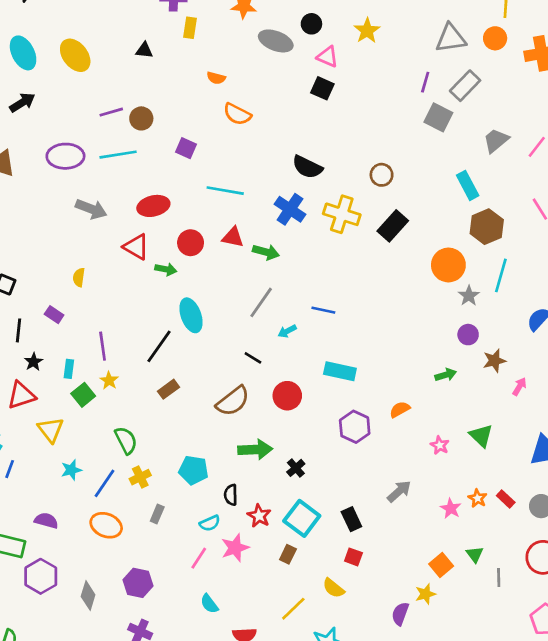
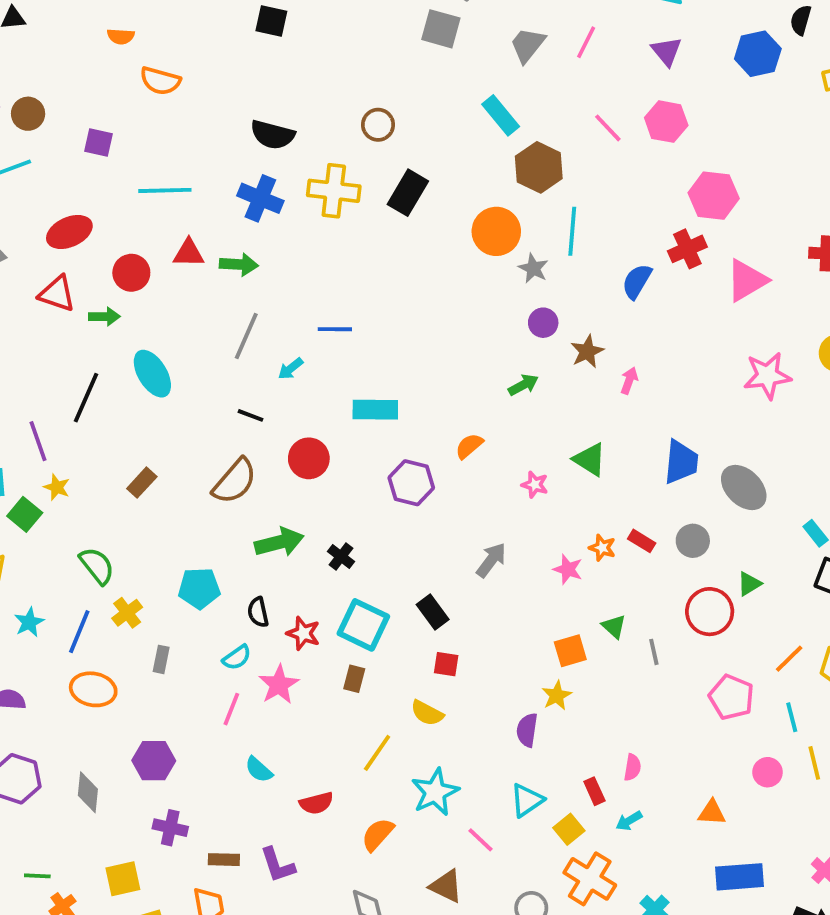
black line: (159, 346) -> (86, 398), moved
orange square: (441, 565) -> (570, 651), turned 35

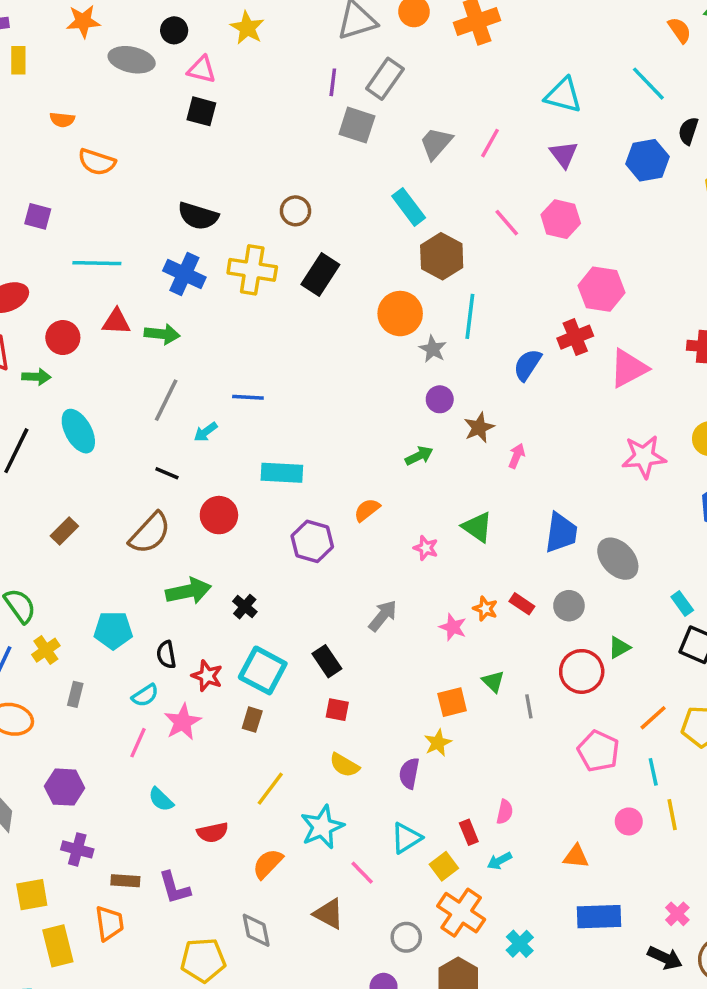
yellow semicircle: (427, 713) -> (344, 765), moved

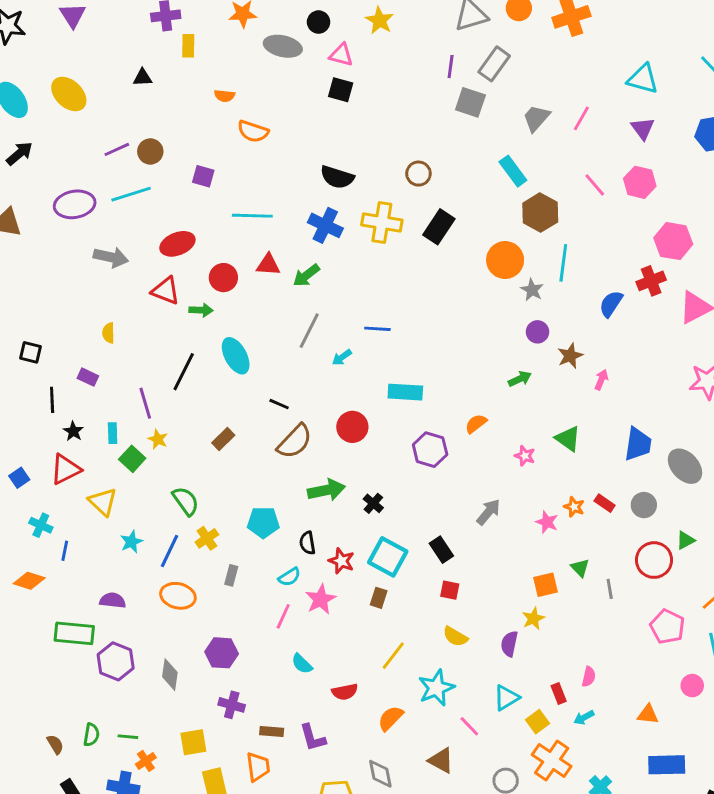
green arrow: (162, 334) -> (306, 275), turned 136
black line: (167, 473) -> (279, 404), moved

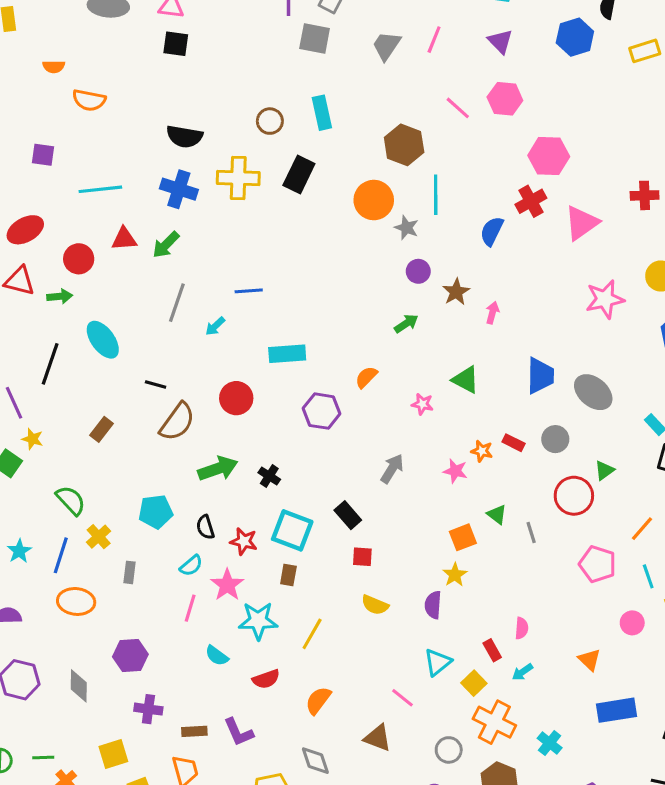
cyan rectangle: (513, 171) -> (322, 113), moved, turned 32
cyan star: (436, 688) -> (258, 621), moved, turned 30
orange triangle: (648, 714) -> (589, 660), turned 45

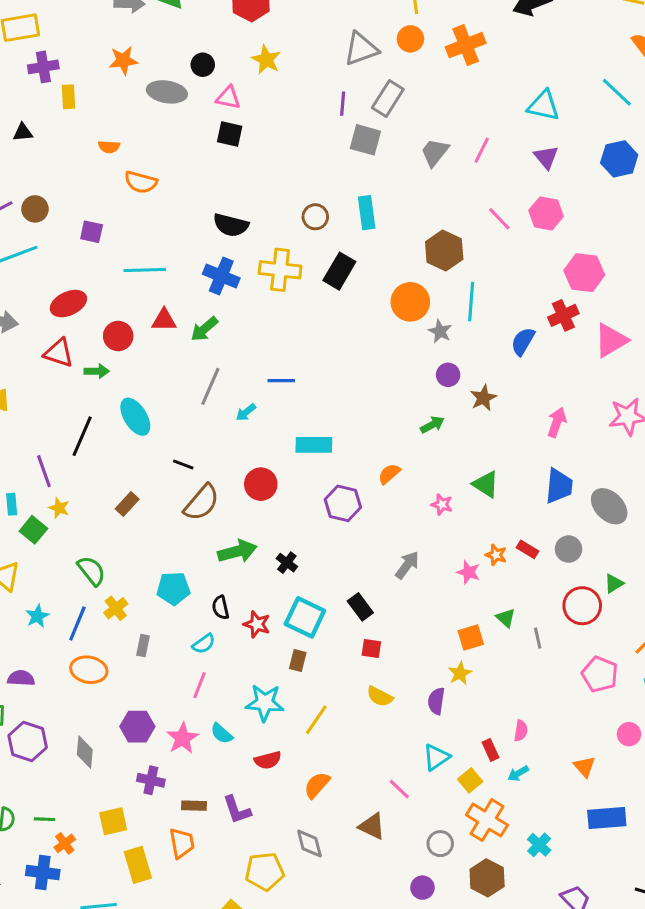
pink arrow: (492, 313) -> (557, 422), moved, size x1.4
pink star: (227, 585) -> (182, 738), moved

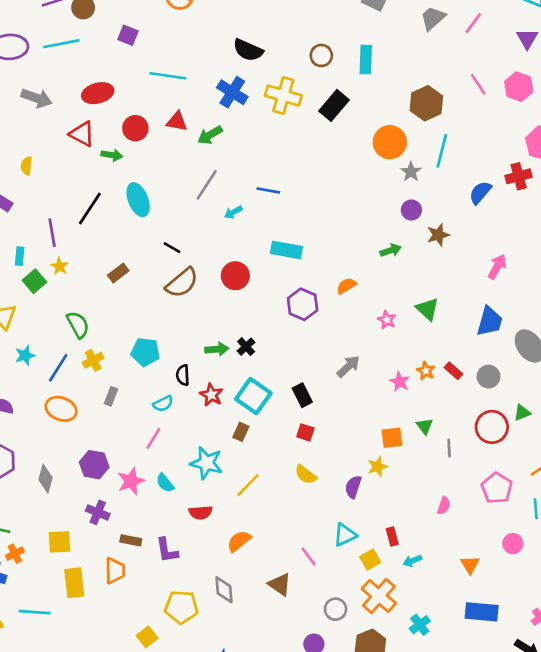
green arrow: (237, 551) -> (217, 349), moved, size x0.7
pink semicircle: (521, 731) -> (444, 506), moved

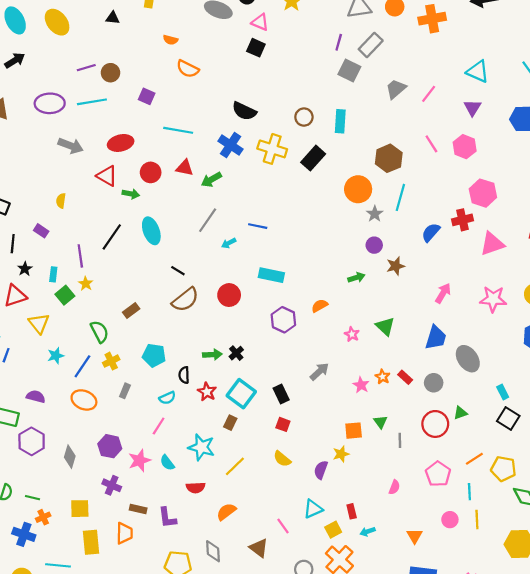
brown rectangle: (118, 273) -> (131, 311), moved

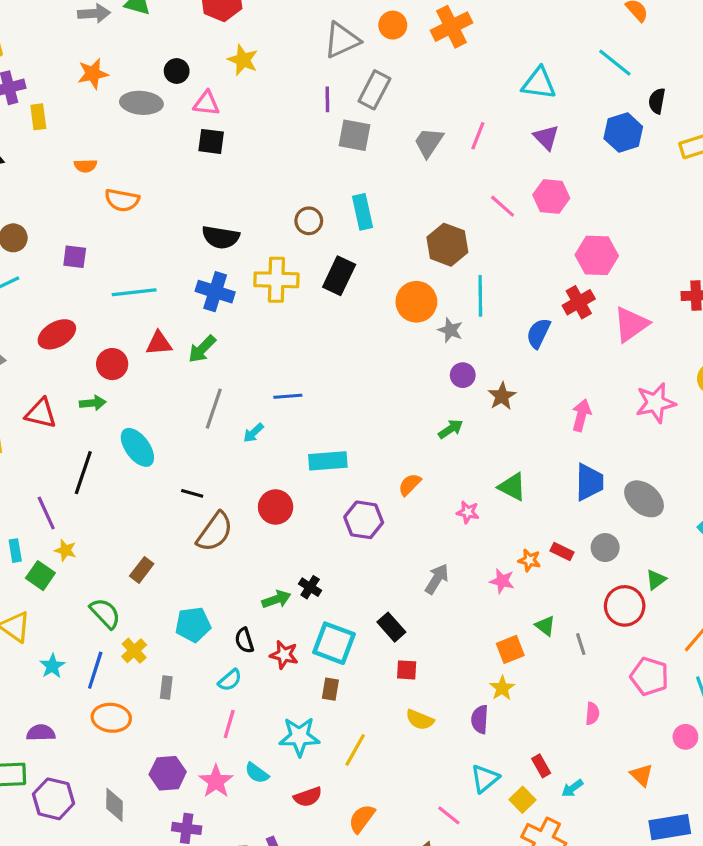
red triangle: (107, 176) -> (41, 413), moved

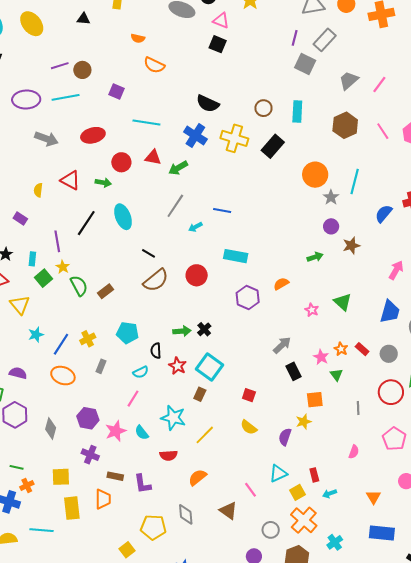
brown hexagon: (447, 245) -> (345, 125), moved
green semicircle: (105, 613) -> (79, 286), moved
green triangle: (545, 626) -> (336, 375), moved
black rectangle: (391, 627) -> (293, 371), moved

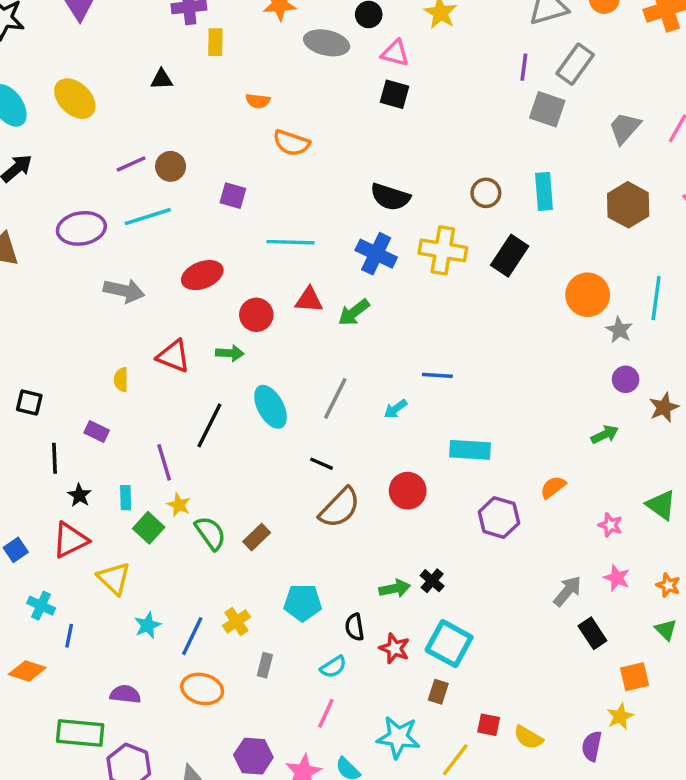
gray line: (175, 206) -> (335, 398), moved
pink star: (321, 357) -> (617, 578), moved
red square: (249, 395) -> (489, 725), moved

